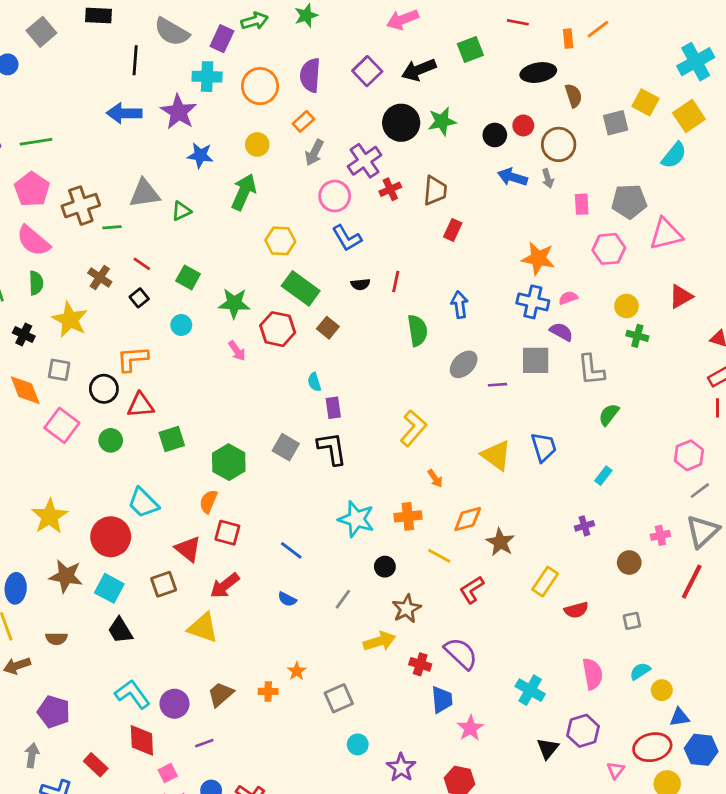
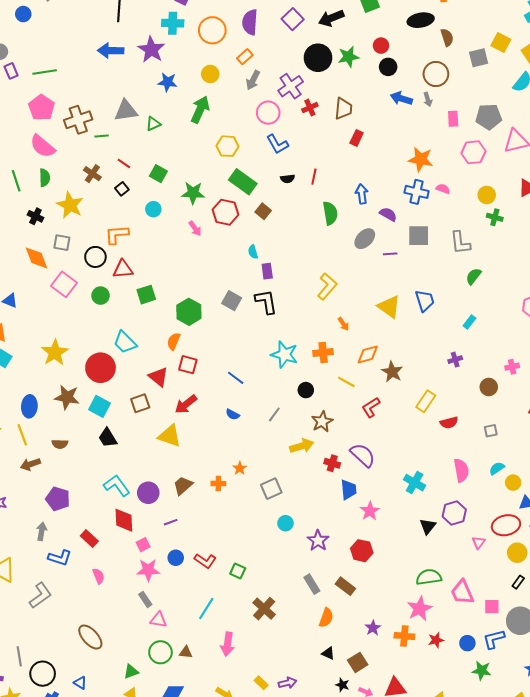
red circle: (523, 125) -> (381, 46), moved
pink semicircle: (568, 298) -> (443, 189), turned 40
purple semicircle: (561, 332) -> (388, 214), moved

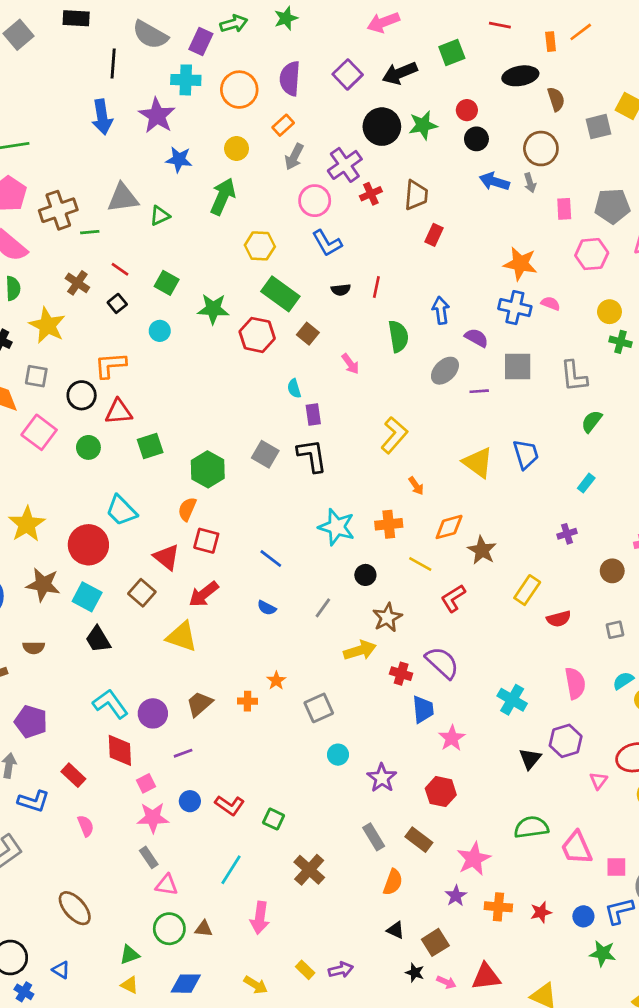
blue arrow: (111, 51) -> (102, 117), turned -100
pink arrow: (195, 228) -> (350, 364), moved
brown square: (140, 403) -> (142, 593), turned -30
pink star: (420, 609) -> (474, 859), moved

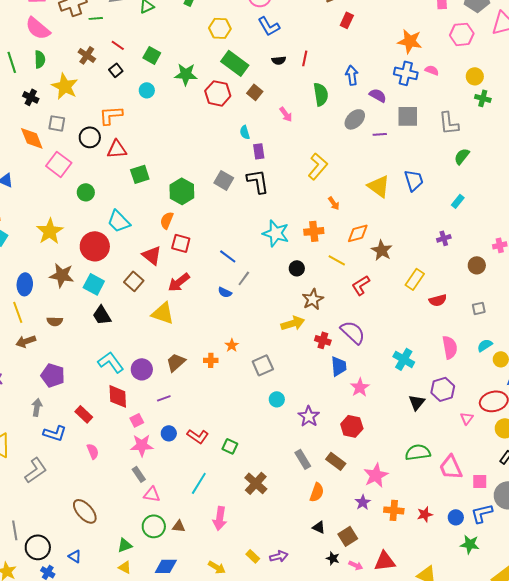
green circle: (88, 447) -> (86, 192), moved
gray line: (323, 608) -> (244, 278), moved

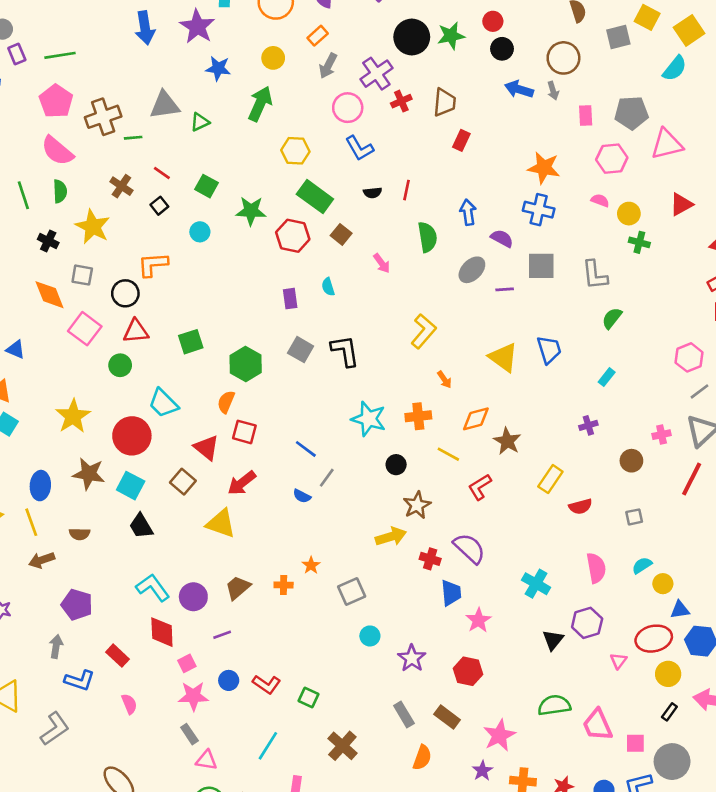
pink semicircle: (432, 70) -> (600, 200), moved
red triangle: (117, 149) -> (136, 331), moved
purple rectangle: (259, 151) -> (290, 299), moved

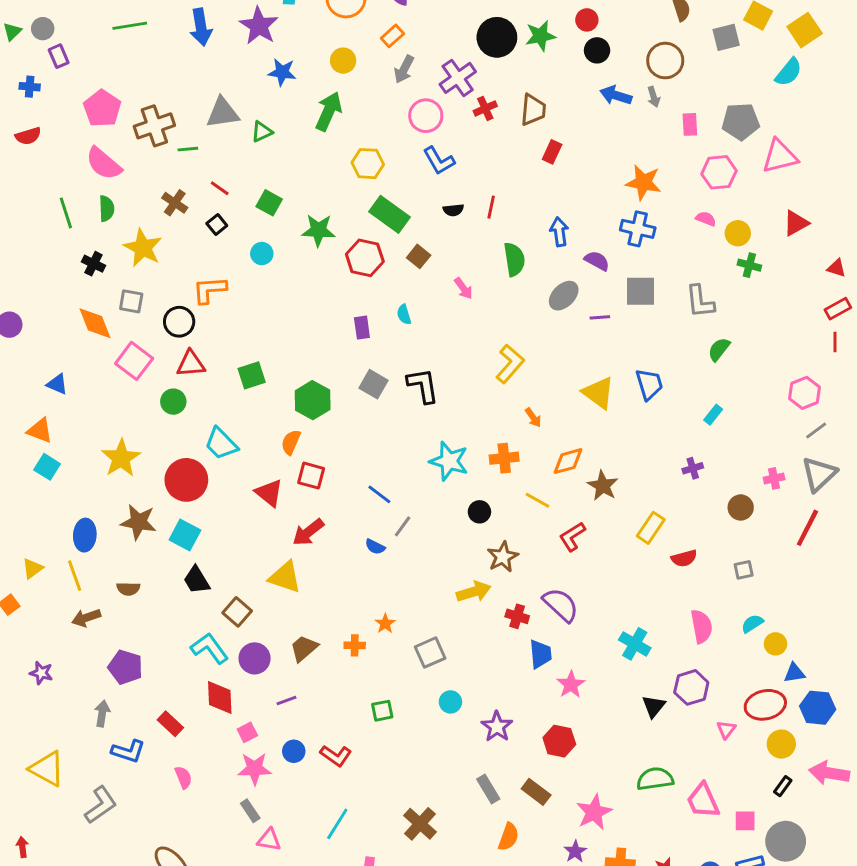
green line: (60, 55) -> (130, 26), moved
brown square: (183, 482) -> (237, 612), moved
green square: (308, 697) -> (382, 711), moved, turned -36

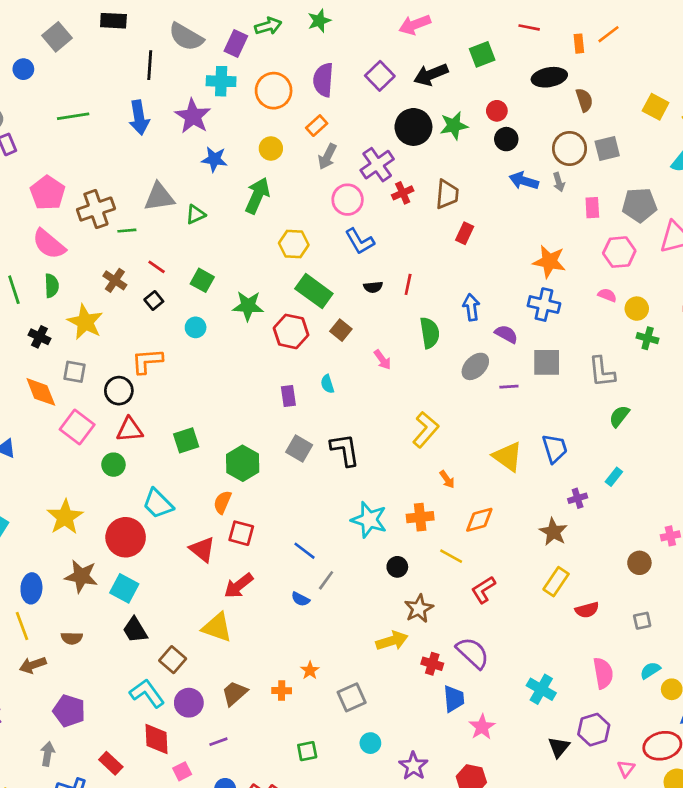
gray square: (726, 37) -> (607, 148), moved
purple cross: (693, 468) -> (578, 498), moved
brown star: (603, 486) -> (553, 532), moved

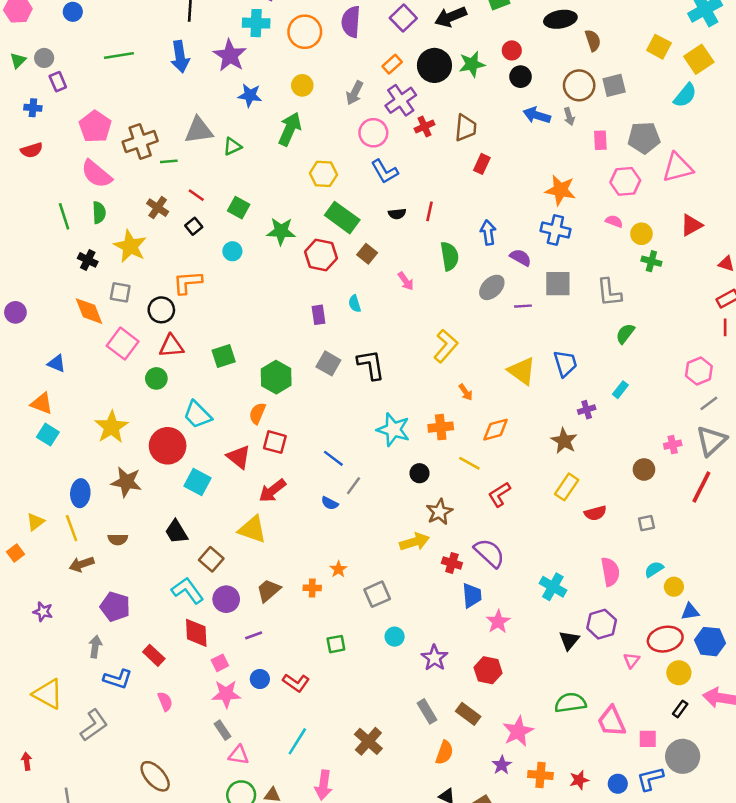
orange rectangle: (317, 126) -> (392, 64), moved
cyan square: (124, 588) -> (198, 482), moved

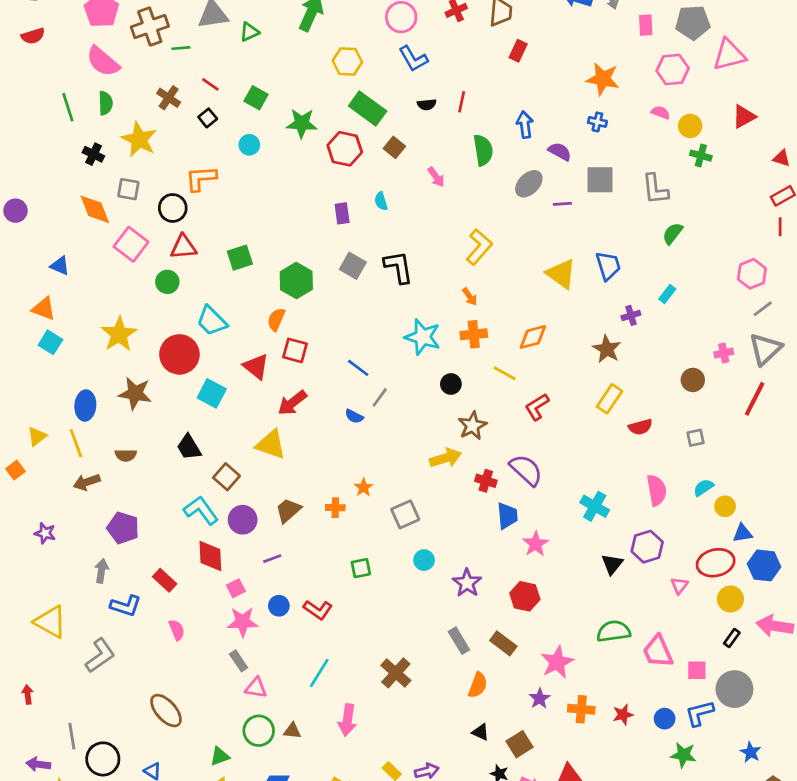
blue cross: (555, 230) -> (597, 122), size x0.6
orange arrow: (466, 392) -> (470, 297), moved

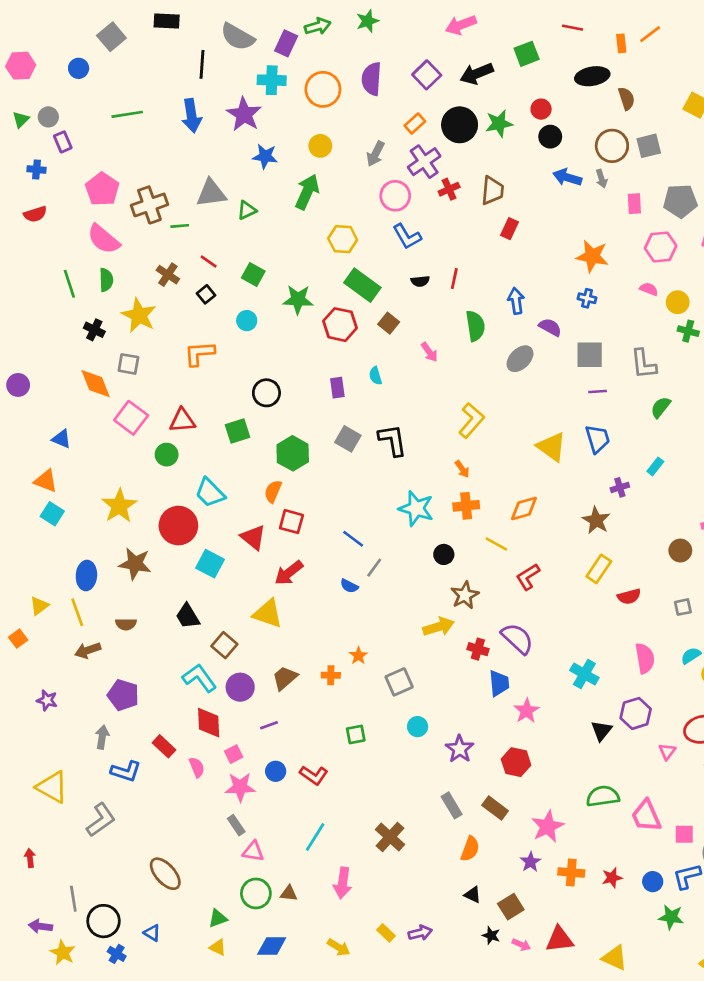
purple line: (562, 204) -> (598, 392), moved
black circle: (173, 208) -> (266, 393), moved
pink semicircle: (177, 630) -> (197, 767), moved

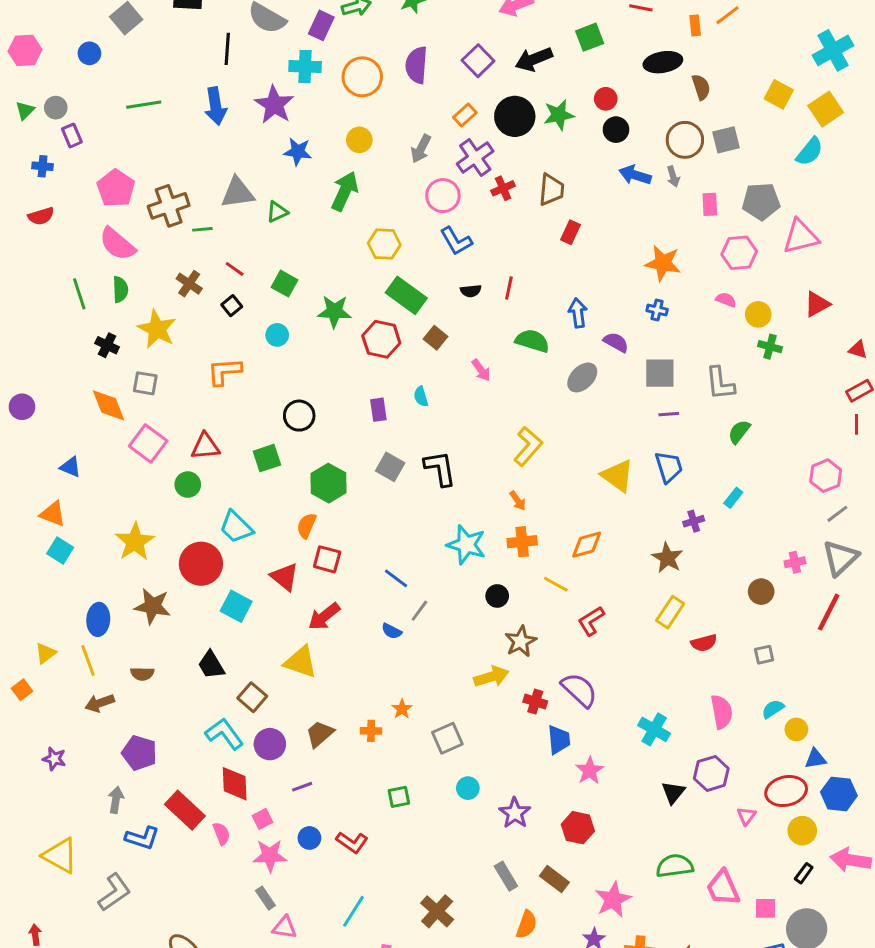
green semicircle: (475, 326) -> (532, 341), turned -64
red rectangle: (164, 746) -> (185, 810), size x1.5

